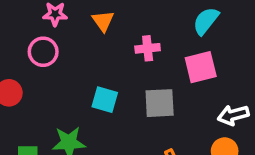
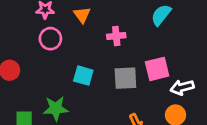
pink circle: (43, 52) -> (50, 39), moved
pink square: (201, 67) -> (157, 69), moved

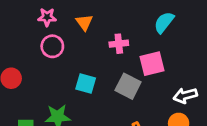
pink square: (157, 69) -> (152, 64), moved
gray square: (125, 78) -> (128, 86), turned 30

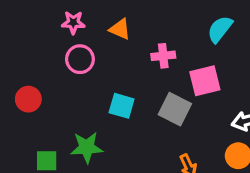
orange triangle: (84, 22) -> (120, 29), turned -30

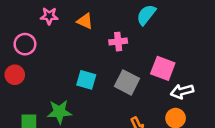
cyan semicircle: (220, 29) -> (146, 15), moved
pink circle: (80, 59) -> (25, 44), moved
pink square: (205, 81) -> (163, 68), moved, turned 35

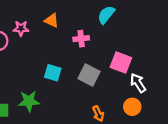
pink star: (49, 16) -> (21, 28), moved
white arrow: (182, 91) -> (138, 83), turned 72

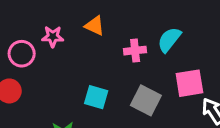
cyan semicircle: (106, 15) -> (169, 40), moved
pink square: (121, 62) -> (189, 83), turned -30

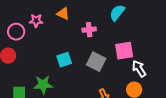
cyan semicircle: (169, 40) -> (117, 13), moved
cyan square: (96, 97) -> (64, 60), turned -35

